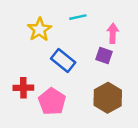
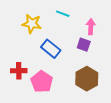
cyan line: (78, 17) -> (63, 14), turned 32
yellow star: (40, 29) -> (32, 24), turned -30

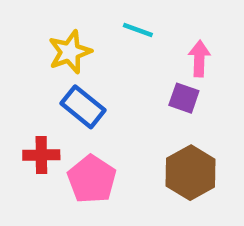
yellow star: (32, 24) -> (70, 52), turned -30
blue rectangle: (51, 49) -> (83, 107), moved

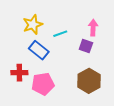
cyan line: (138, 30) -> (60, 34), moved, turned -40
pink pentagon: (92, 179) -> (43, 84), turned 30

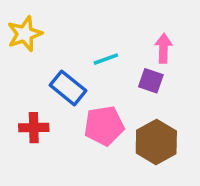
yellow star: (33, 25) -> (25, 34), moved
pink pentagon: (43, 84) -> (104, 126), moved

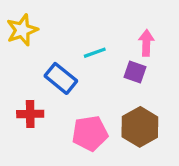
pink pentagon: (104, 126) -> (90, 133), moved

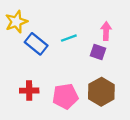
blue rectangle: (61, 78) -> (36, 44), moved
red cross: (30, 114) -> (29, 91), moved

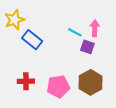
cyan line: (69, 38) -> (75, 32), moved, turned 48

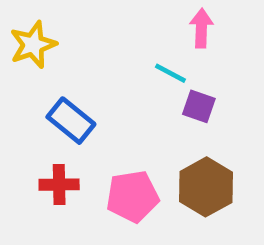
pink arrow: (95, 28) -> (201, 28), moved
blue rectangle: (32, 40) -> (71, 121), moved

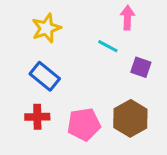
yellow star: (33, 45) -> (46, 28), moved
purple square: (199, 106) -> (141, 67), moved

